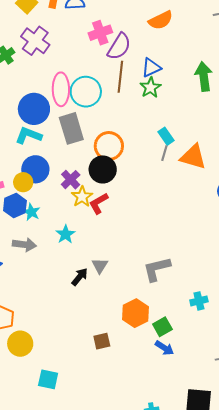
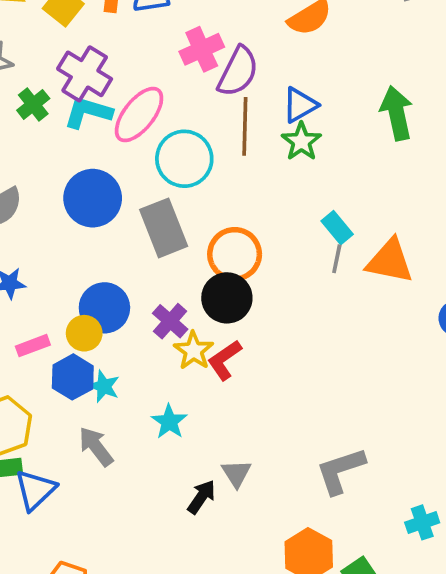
pink ellipse: (61, 89) -> (139, 115), moved, turned 44
cyan L-shape: (28, 135) -> (88, 112), moved
gray arrow: (24, 245) -> (96, 447), turned -130

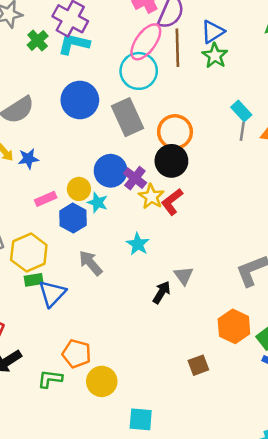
pink ellipse: (139, 115) -> (146, 42), moved
blue circle: (104, 308) -> (111, 171), moved
cyan star: (104, 386) -> (98, 203), moved

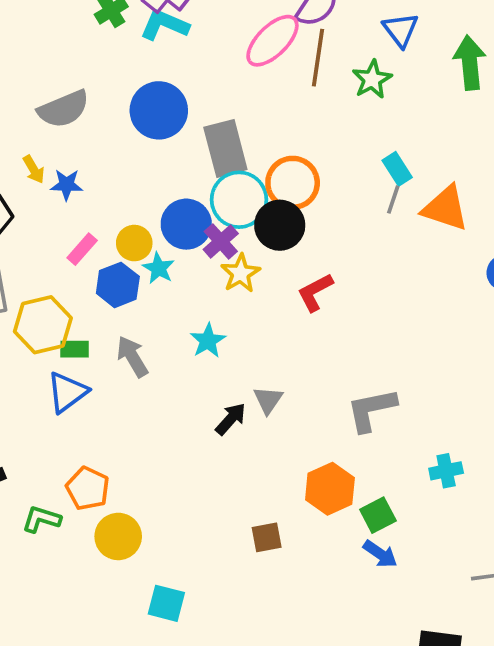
blue triangle: (213, 32) -> (401, 30), moved, turned -45
cyan circle: (139, 71) -> (239, 200), moved
pink rectangle: (46, 199) -> (82, 249), turned -35
red L-shape: (172, 202) -> (315, 292), moved
green rectangle: (34, 280) -> (75, 349), moved

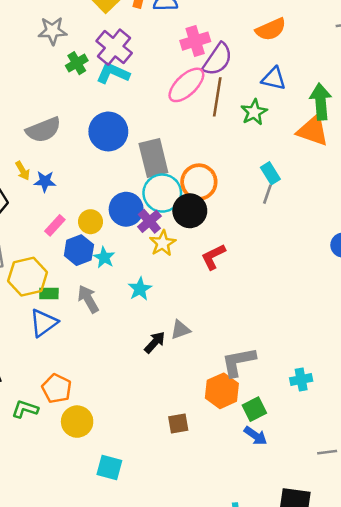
blue triangle: (401, 30) -> (274, 79), turned -40
orange triangle: (445, 208) -> (313, 131), moved
cyan star: (159, 268) -> (104, 257), moved
gray triangle: (268, 400) -> (180, 330), turned 35
gray L-shape: (371, 410) -> (238, 362), moved

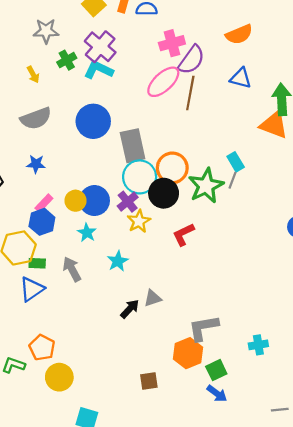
green star: (254, 112) -> (206, 186), moved, size x1.5
yellow arrow: (23, 171) -> (33, 75), moved
blue circle: (126, 209) -> (94, 201), moved
blue hexagon: (79, 250) -> (42, 222), moved

